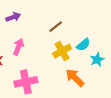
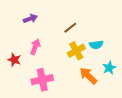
cyan semicircle: (83, 45) -> (96, 45), turned 32
cyan star: (97, 60) -> (109, 68), moved

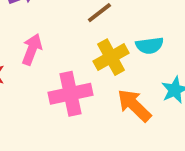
pink cross: (42, 80) -> (70, 94), moved

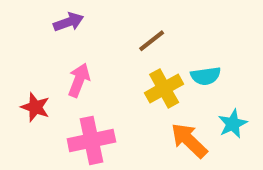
pink cross: (70, 94) -> (91, 140), moved

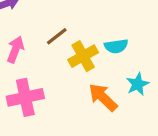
brown line: (152, 41) -> (57, 36), moved

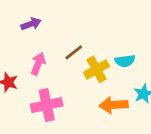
orange arrow: (103, 97) -> (114, 105), turned -48

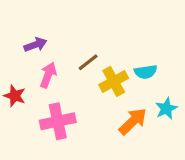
purple arrow: (31, 24) -> (35, 45), moved
orange arrow: (114, 105) -> (133, 121), turned 140

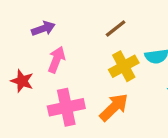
brown line: (88, 62) -> (116, 28), moved
orange arrow: (133, 121) -> (114, 107), moved

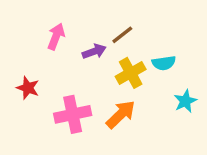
purple arrow: (43, 28) -> (94, 51), moved
pink arrow: (56, 60) -> (56, 36), moved

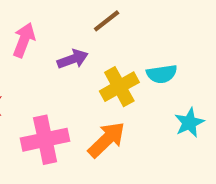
brown line: (122, 35) -> (107, 21), moved

